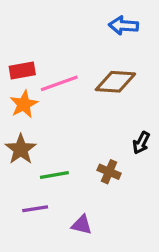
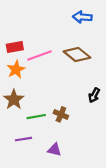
brown diamond: (115, 82) -> (77, 55), turned 35
brown cross: (109, 172) -> (61, 114), moved

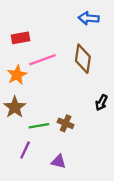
red rectangle: (15, 47) -> (20, 38), moved
brown diamond: (77, 55) -> (83, 59), turned 60
purple line: (23, 139) -> (25, 150), turned -56

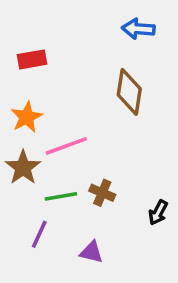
pink line: (42, 60) -> (66, 146), moved
black arrow: (101, 103) -> (158, 213), moved

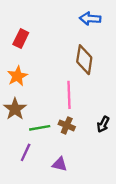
red rectangle: (32, 59) -> (21, 39), turned -54
pink line: (66, 146) -> (69, 95), moved, turned -72
black arrow: (158, 213) -> (103, 124), moved

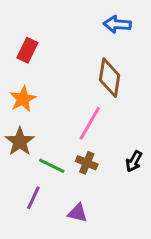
pink line: (69, 95) -> (90, 123), turned 32
green line: (40, 128) -> (52, 166), turned 36

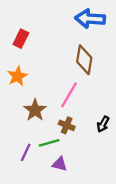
blue arrow: (117, 24) -> (90, 19), size x1.4
brown star: (20, 142) -> (35, 110), moved
green line: (52, 166) -> (49, 143), moved, turned -42

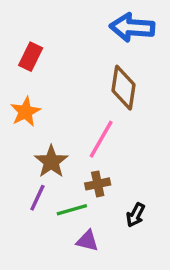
black arrow: (103, 124) -> (136, 215), moved
brown cross: (67, 125) -> (98, 184), turned -35
purple line: (26, 152) -> (37, 198), moved

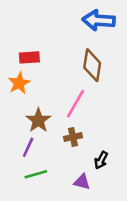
red rectangle: (31, 57) -> (29, 57), moved, turned 60
green line: (72, 210) -> (36, 174), moved
purple triangle: (87, 241) -> (82, 182), moved

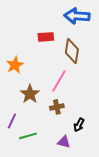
red rectangle: (29, 57) -> (46, 37), moved
purple line: (28, 147) -> (12, 121), moved

